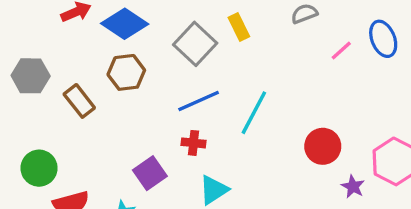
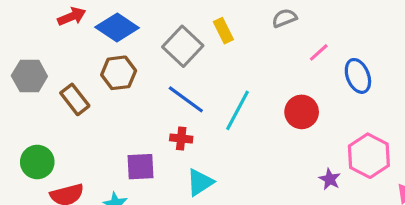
blue ellipse: (383, 39) -> (358, 76), moved
blue line: (199, 101) -> (186, 99), turned 60
red circle: (323, 146) -> (302, 112), moved
purple square: (150, 173) -> (140, 167), turned 32

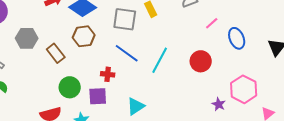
gray square: (183, 46) -> (125, 19), turned -35
red cross: (181, 139) -> (108, 74), moved
green circle: (37, 162) -> (70, 87), moved

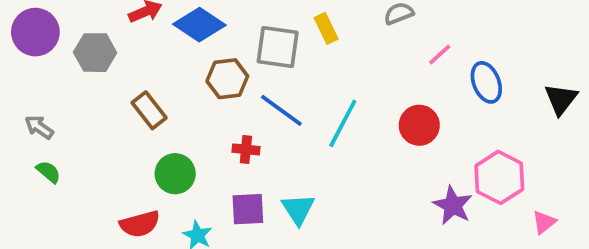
brown hexagon: (84, 36) -> (227, 79), moved
gray hexagon: (27, 38) -> (95, 53), moved
purple square: (98, 96) -> (248, 209), moved
purple star: (219, 104) -> (453, 205), size x1.5
cyan triangle: (136, 106) -> (298, 209), turned -30

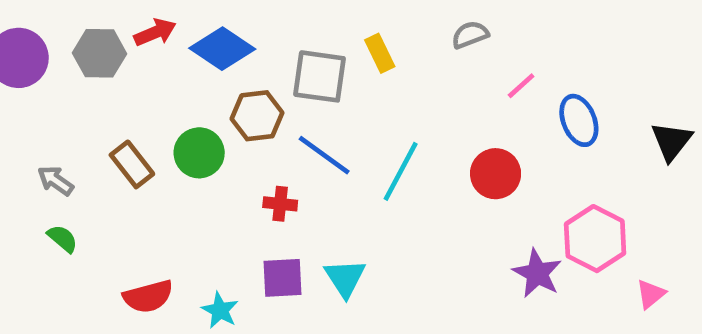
gray hexagon: (95, 53) -> (100, 53), moved
brown rectangle: (149, 110) -> (132, 164), moved
gray arrow: (39, 127) -> (56, 181), moved
green semicircle: (48, 172) -> (62, 239), moved
green circle: (175, 174) -> (199, 153), moved

